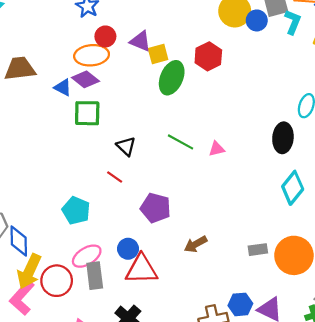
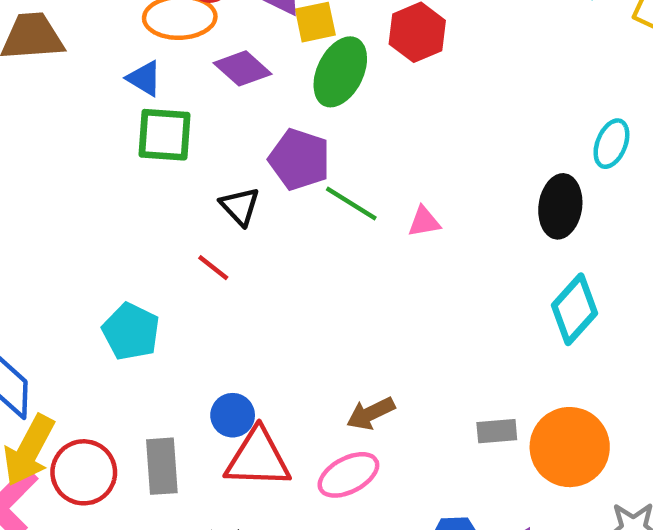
purple diamond: (85, 79) -> (242, 68), moved
blue triangle: (63, 87) -> (144, 78), moved
purple pentagon: (156, 208) -> (299, 159), moved
pink ellipse: (87, 256) -> (348, 475), moved

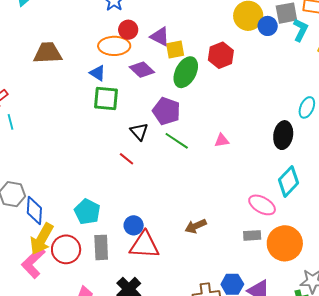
green line: (351, 204) -> (177, 141), moved
cyan pentagon: (131, 332) -> (87, 212), moved
pink ellipse: (348, 475) -> (262, 205), moved, turned 56

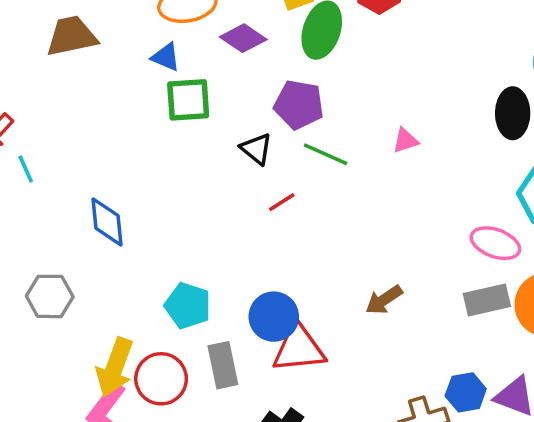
red line: (127, 159) -> (282, 202), moved, turned -63
blue diamond: (34, 210) -> (107, 222), moved
blue circle: (134, 225) -> (274, 317), size x1.4
gray rectangle: (252, 235) -> (487, 300), size x1.4

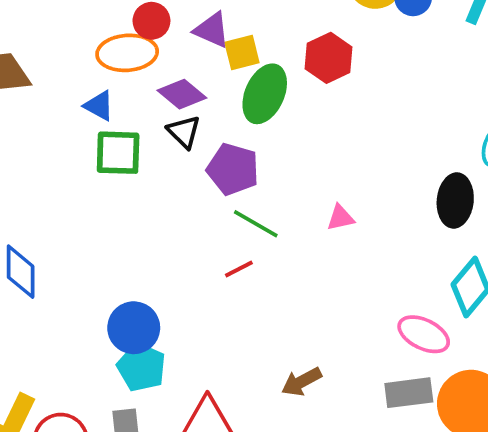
black triangle: (256, 149) -> (184, 132), moved
red line: (282, 202) -> (239, 269), moved
cyan pentagon: (188, 306) -> (141, 367), moved
blue circle: (274, 317) -> (134, 328), moved

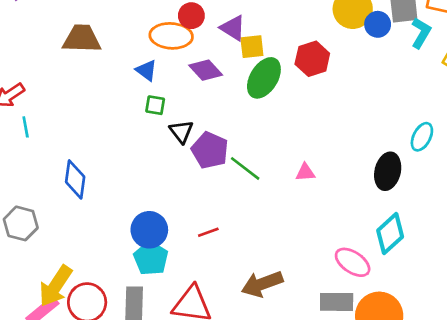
black triangle: (184, 132) -> (181, 132), moved
green square: (118, 153) -> (155, 105), size x0.6
purple pentagon: (233, 169) -> (210, 150), moved
red line: (239, 269) -> (208, 232), moved
brown arrow: (301, 382) -> (262, 284), size x1.4

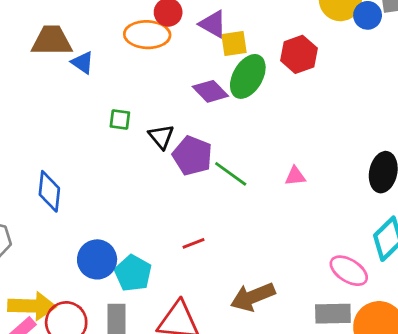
blue triangle: (146, 70) -> (83, 63), moved
purple diamond: (206, 70) -> (210, 91), moved
green square: (155, 105) -> (120, 120), moved
blue circle: (149, 230) -> (97, 259), moved
yellow arrow: (56, 286) -> (32, 306), turned -120

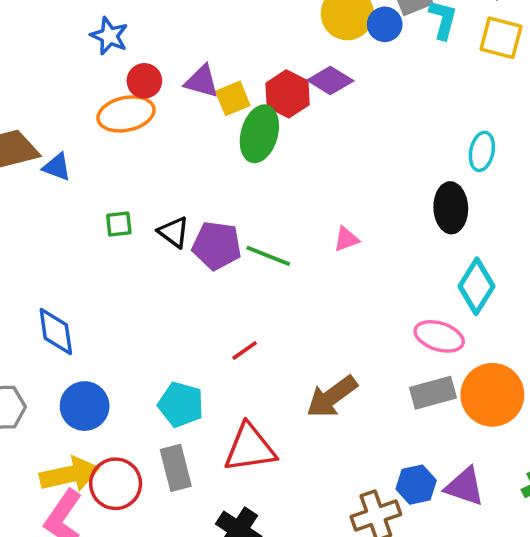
red hexagon: (299, 54) -> (288, 94), moved
purple diamond: (210, 91) -> (330, 81), moved
blue circle: (97, 259) -> (85, 406), moved

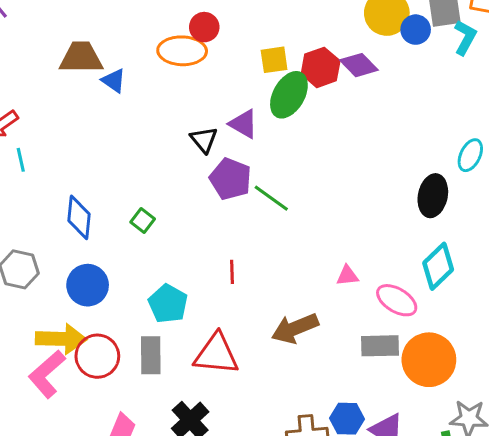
purple triangle: (202, 81) -> (243, 124), moved
green square: (119, 224) -> (143, 221), moved, turned 30
black triangle: (174, 232) -> (204, 140), moved
pink triangle: (346, 239) -> (347, 276), moved
red line: (245, 351) -> (232, 272), turned -70

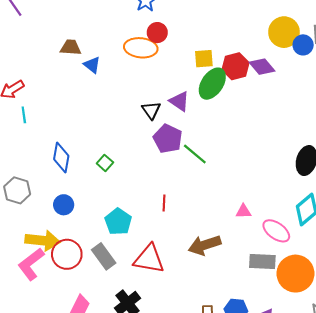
brown trapezoid: (81, 58) -> (71, 47), size x0.7
blue circle: (88, 285) -> (64, 205), size x0.7
gray rectangle: (151, 355) -> (104, 256), turned -40

